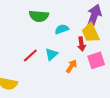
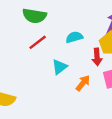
green semicircle: (39, 16) -> (34, 16), moved
red line: (30, 55) -> (38, 42), moved

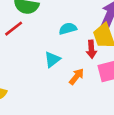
red line: (38, 42) -> (14, 29), moved

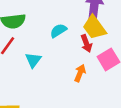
cyan triangle: (52, 60) -> (33, 60), moved

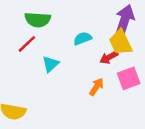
red arrow: (86, 43) -> (109, 57), turned 70

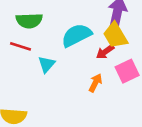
cyan semicircle: (83, 38) -> (76, 35), size x1.6
red line: (27, 44) -> (21, 46), turned 66

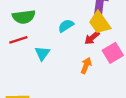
cyan semicircle: (76, 35) -> (66, 26), size x0.6
red line: (21, 46) -> (18, 40), turned -30

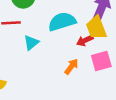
cyan semicircle: (66, 26) -> (62, 22), size x1.6

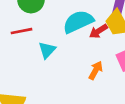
red arrow: (85, 41) -> (98, 31), moved

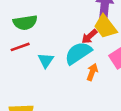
cyan semicircle: (78, 22) -> (78, 53), moved

